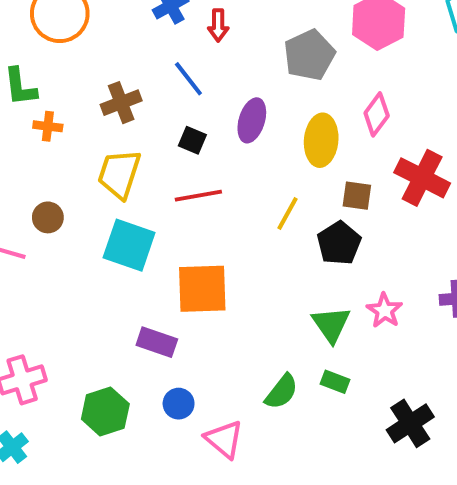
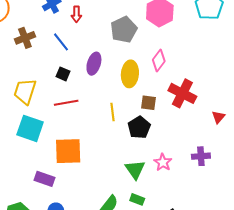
brown cross: (121, 103) -> (25, 38), moved
yellow line: (287, 213) -> (112, 112), turned -36

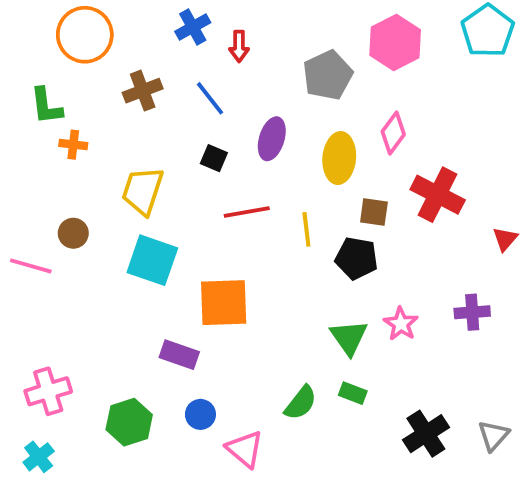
red line: (66, 103) -> (247, 212), moved
black pentagon: (139, 127) -> (357, 258), turned -30

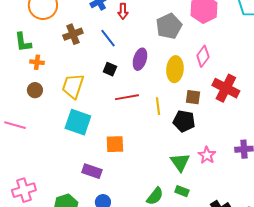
brown circle: (73, 233) -> (35, 90), moved
orange square: (224, 303) -> (115, 144), size x0.7

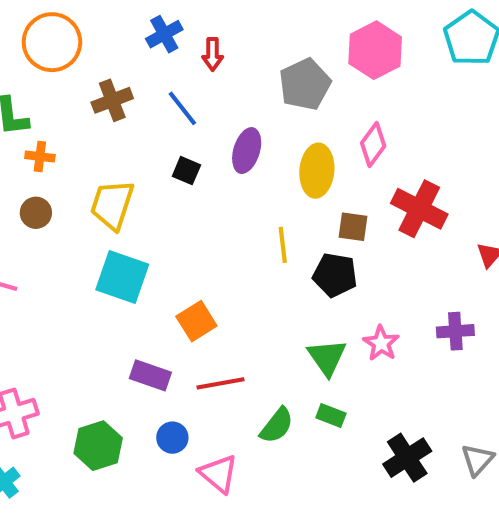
red line: (127, 97) -> (221, 383), moved
orange square: (115, 144) -> (196, 321), turned -30

